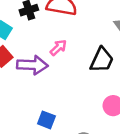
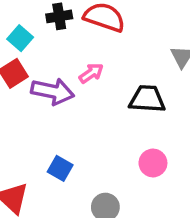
black trapezoid: (102, 60) -> (147, 99), turned -120

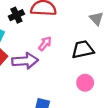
pink circle: (153, 163) -> (85, 83), moved

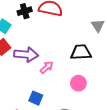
pink arrow: (45, 44) -> (47, 67), moved

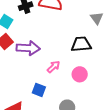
pink arrow: (47, 67) -> (54, 67), moved

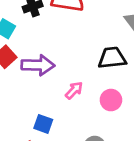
blue square: (39, 90) -> (43, 124), moved

